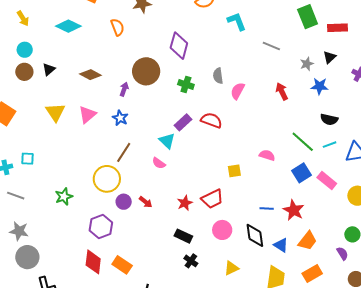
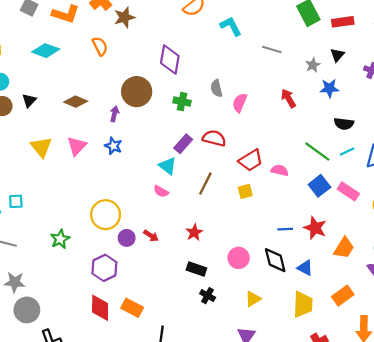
brown line: (124, 152) -> (205, 184), moved
red trapezoid: (212, 199) -> (251, 160), moved
orange trapezoid: (308, 241) -> (344, 248), moved

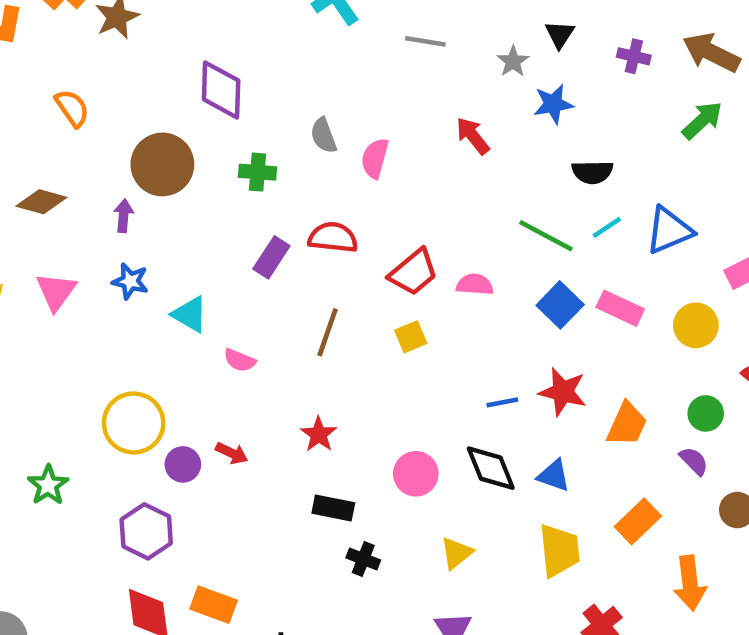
orange semicircle: (100, 46) -> (72, 108), moved
cyan triangle: (168, 166) -> (190, 314), moved

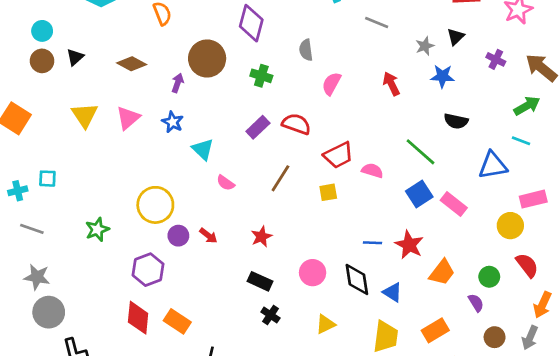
gray semicircle: (324, 136) -> (306, 50), moved
cyan line: (607, 227) -> (521, 141), moved, turned 42
yellow circle: (696, 325) -> (510, 226), moved

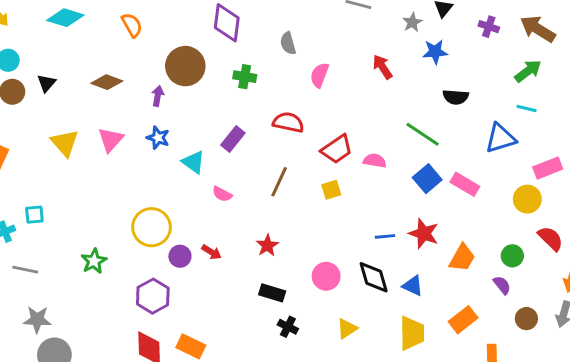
purple rectangle: (258, 127) -> (233, 139), moved

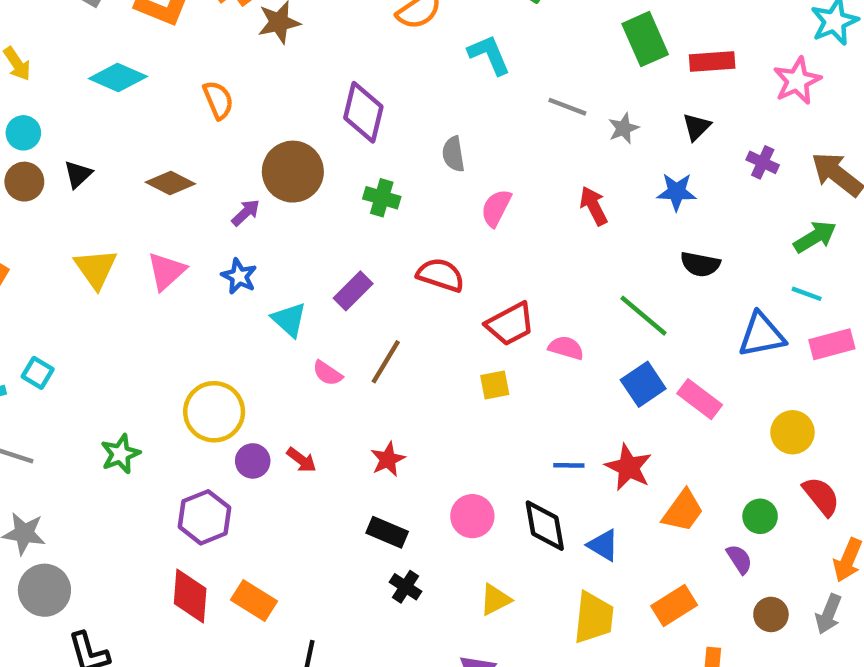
gray star: (412, 22) -> (623, 128), moved
purple arrow: (158, 96) -> (246, 213), turned 30
pink rectangle: (548, 168) -> (832, 344), moved
brown line: (279, 182) -> (386, 362), moved
cyan square: (34, 215) -> (38, 373), turned 30

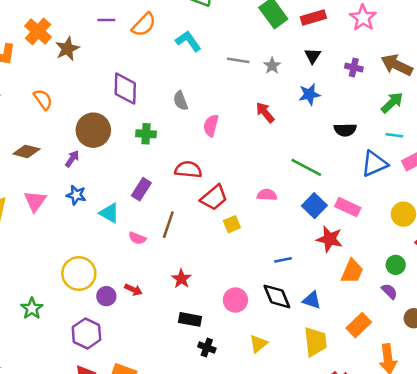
black semicircle: (700, 264) -> (345, 130), moved
red trapezoid: (510, 324) -> (214, 198), moved
red star: (628, 467) -> (330, 239), moved

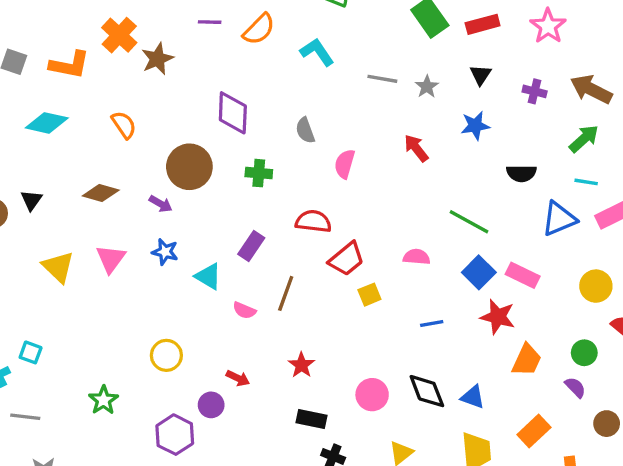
purple arrow: (72, 159) -> (161, 204), turned 84
blue line: (283, 260) -> (432, 324), moved
yellow circle: (79, 274) -> (166, 355), size x0.7
purple circle: (106, 296) -> (211, 405), moved

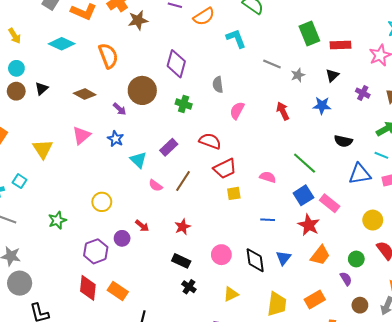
orange semicircle: (124, 125) -> (108, 56), size x1.4
yellow triangle: (58, 267) -> (43, 149), moved
blue triangle: (473, 397) -> (284, 258), moved, turned 35

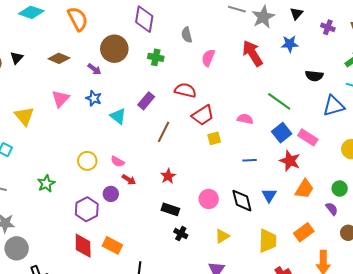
gray star: (298, 75) -> (263, 17), size x1.6
red arrow: (283, 111) -> (252, 53), size x1.5
pink semicircle: (156, 185) -> (118, 162), moved

